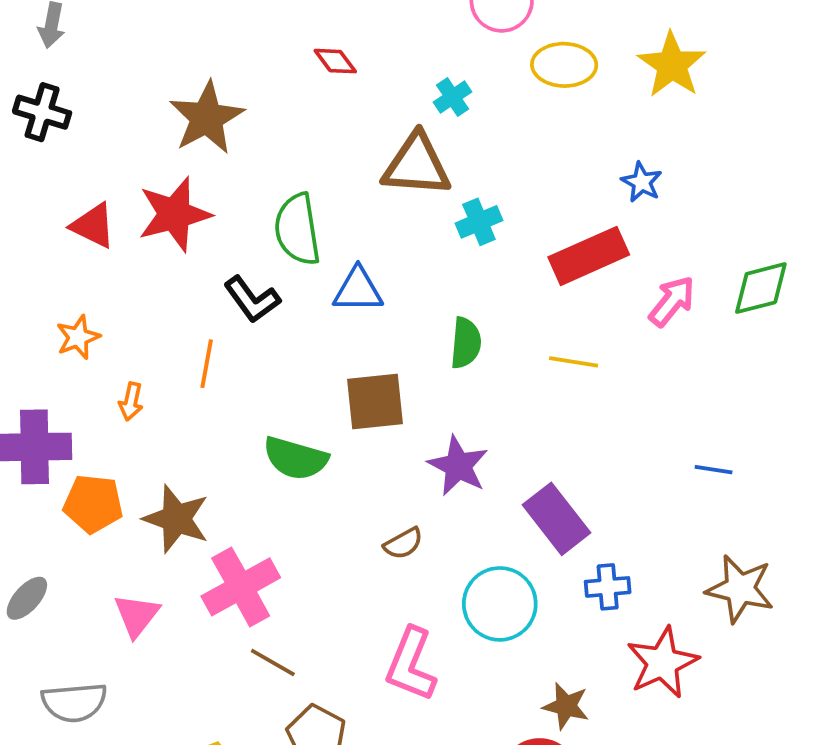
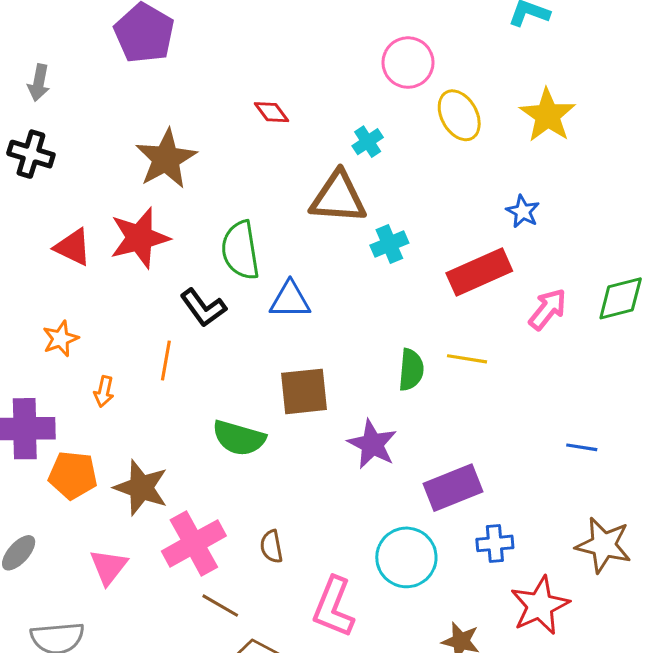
yellow ellipse: (564, 65) -> (459, 115), turned 60
green semicircle: (466, 343) -> (411, 370), moved
purple rectangle: (557, 519) -> (453, 488), turned -74
brown semicircle: (403, 543) -> (271, 547), moved, turned 108

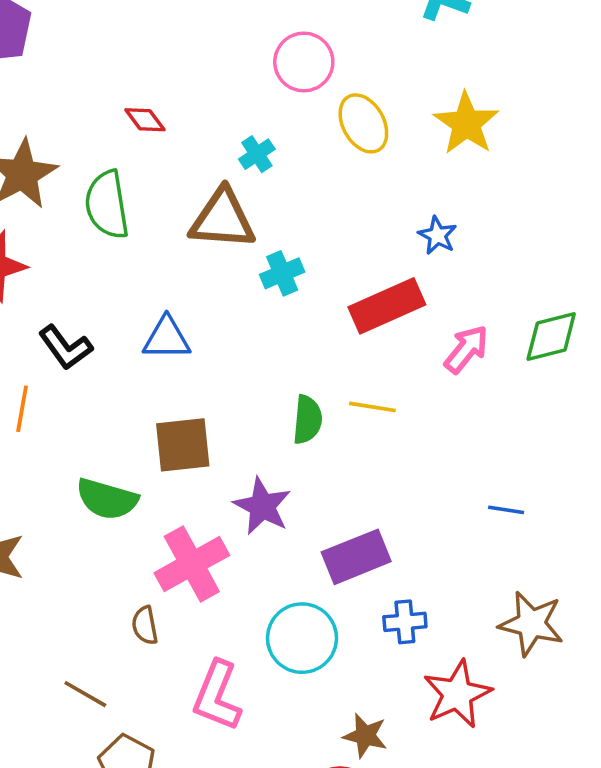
green semicircle: (240, 250) -> (107, 205), moved
pink cross: (194, 543) -> (192, 564), moved

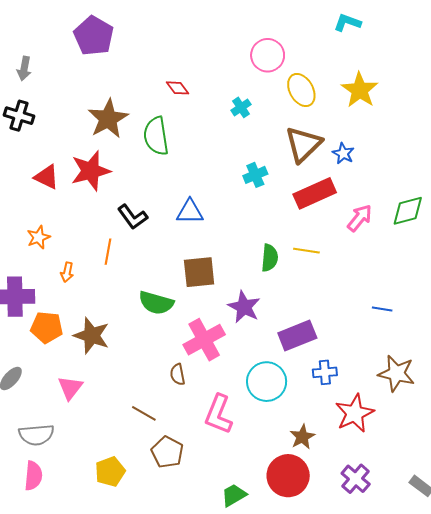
brown triangle: (223, 219) -> (303, 144), moved, turned -48
brown star: (365, 736) -> (302, 437), turned 30

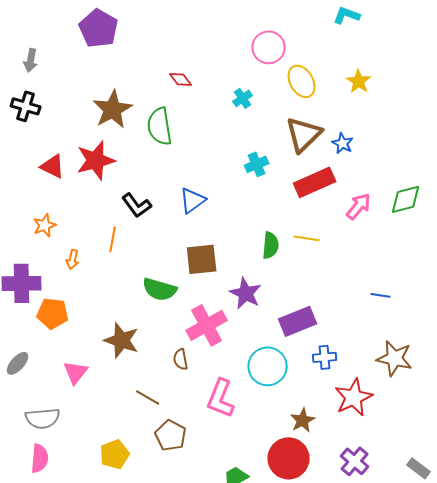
yellow star: (360, 90) -> (359, 81), size x0.7
blue triangle: (190, 212) -> (193, 200), turned -36
brown star: (92, 336) -> (122, 340), moved

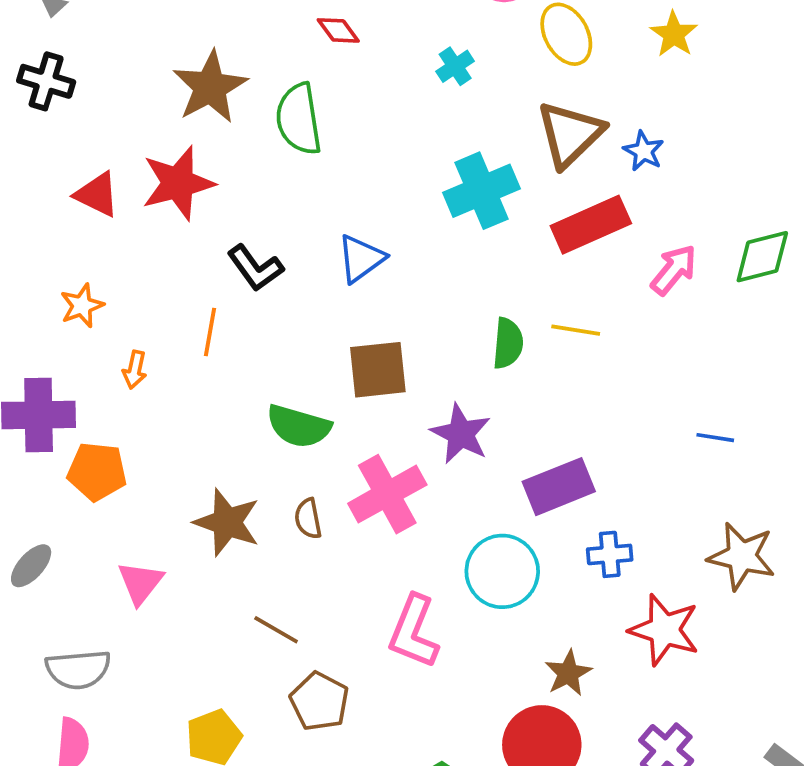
cyan cross: (257, 164) -> (482, 191), size x1.6
brown semicircle: (181, 359) -> (308, 519), moved
red star: (354, 397) -> (664, 630), turned -30

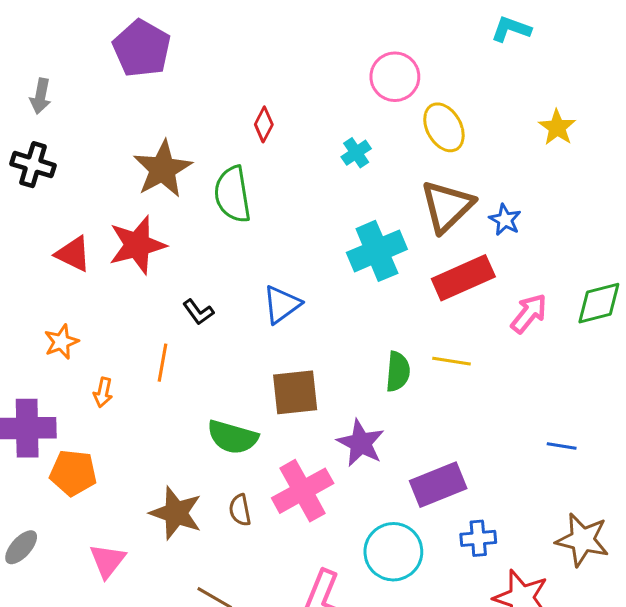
red diamond: (338, 30) -> (264, 124), turned 64
yellow star: (674, 34) -> (557, 127), moved
black L-shape: (255, 268) -> (198, 312), size x0.7

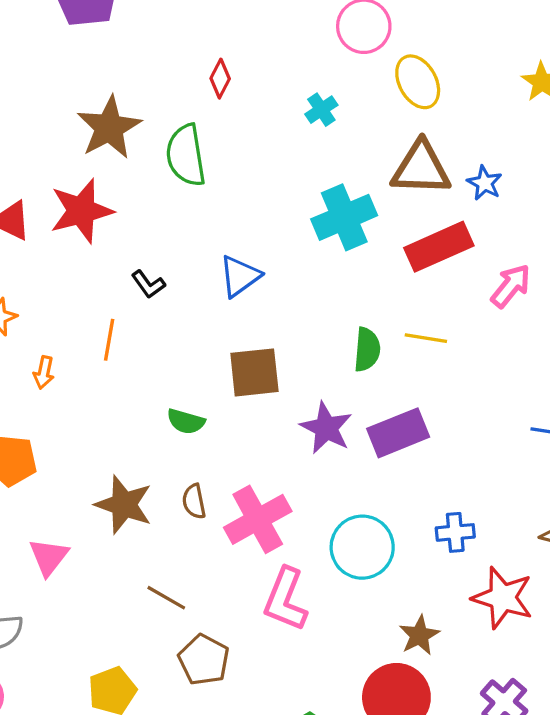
brown triangle: (447, 206) -> (421, 168), turned 46
green semicircle: (233, 437) -> (186, 421), size x0.7
purple rectangle: (438, 485) -> (398, 433), moved
pink cross: (303, 491) -> (258, 519), moved

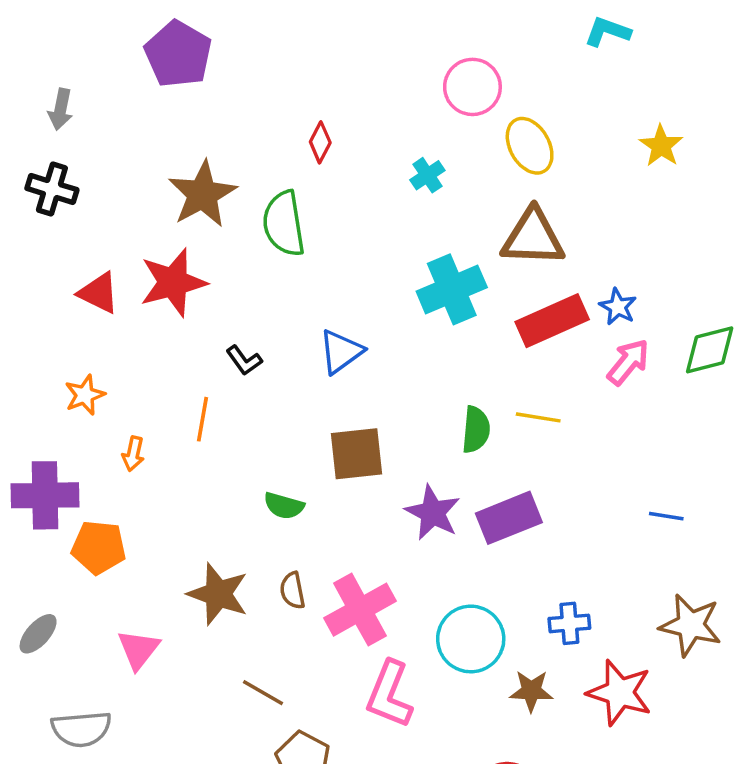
blue star: (485, 183) -> (618, 307), moved
brown star: (419, 635) -> (531, 691), moved, turned 30

